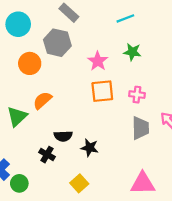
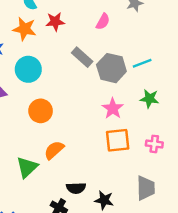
gray hexagon: (57, 43) -> (111, 68), moved
gray trapezoid: (140, 128) -> (146, 188), moved

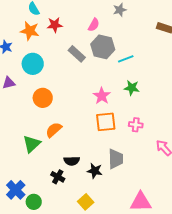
gray hexagon: (111, 68) -> (103, 47), moved
gray trapezoid: (146, 188) -> (116, 159), moved

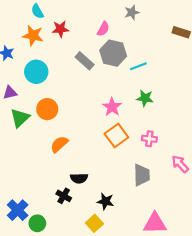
orange square: (106, 122) -> (116, 135), turned -30
green triangle: (32, 144) -> (20, 118), moved
gray trapezoid: (116, 159) -> (142, 175), moved
black star: (95, 171) -> (105, 201), moved

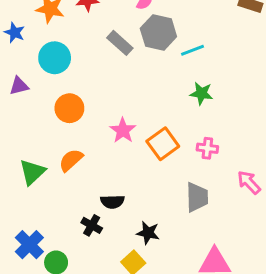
pink star: (112, 107) -> (123, 130), moved
green triangle: (20, 118) -> (32, 172), moved
orange semicircle: (59, 144) -> (71, 160), moved

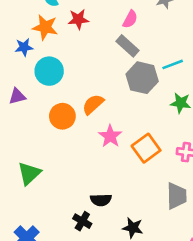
blue star: (15, 33) -> (24, 47), moved, turned -30
gray hexagon: (158, 33) -> (142, 78), moved
gray rectangle: (120, 43) -> (127, 46), moved
orange semicircle: (71, 160) -> (93, 104), moved

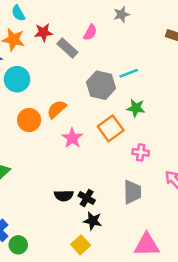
gray rectangle: (127, 46) -> (67, 48), moved
orange square: (146, 148) -> (111, 128), moved
black cross: (82, 221) -> (87, 198), moved

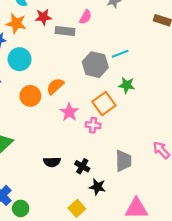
gray rectangle: (67, 48) -> (65, 31), turned -36
pink cross: (141, 152) -> (93, 125), moved
black semicircle: (64, 196) -> (52, 162), moved
black star: (93, 221) -> (97, 187), moved

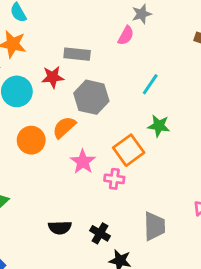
red star: (43, 17) -> (53, 77), moved
pink semicircle: (86, 17) -> (126, 36), moved
cyan line: (120, 54) -> (150, 84), turned -35
gray hexagon: (95, 65) -> (91, 97), moved

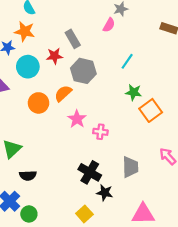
gray rectangle: (77, 54) -> (73, 39), turned 54
orange square: (129, 150) -> (151, 110), moved
black semicircle: (60, 228) -> (28, 176), moved
black cross: (100, 233) -> (90, 172), size x1.5

